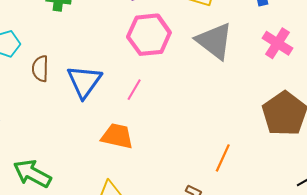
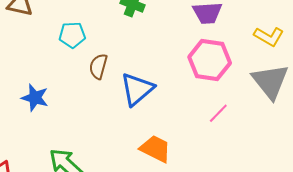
pink line: (134, 90) -> (218, 113), moved

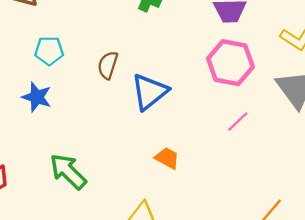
cyan pentagon: (72, 35) -> (49, 51), moved
orange trapezoid: (155, 149) -> (167, 158), size x0.7

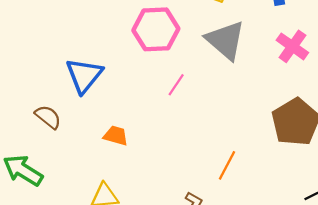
brown semicircle: (108, 65) -> (48, 117), moved, turned 124

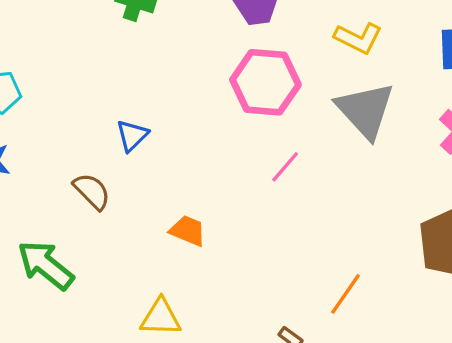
blue triangle: (84, 75) -> (132, 136), moved, size x0.6

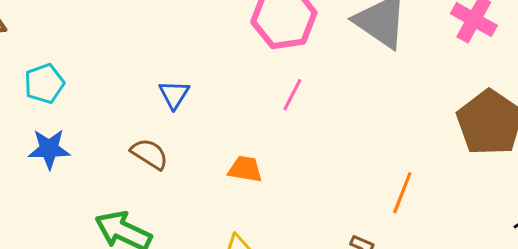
pink line: (285, 167) -> (292, 95), moved

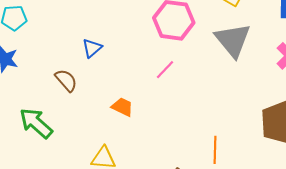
orange line: (402, 193) -> (215, 150), turned -36

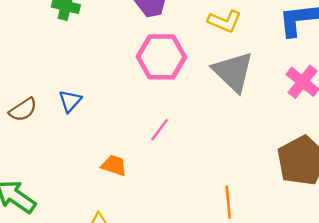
pink line: (165, 70) -> (160, 130), moved
brown semicircle: (66, 80) -> (23, 110), moved, turned 105

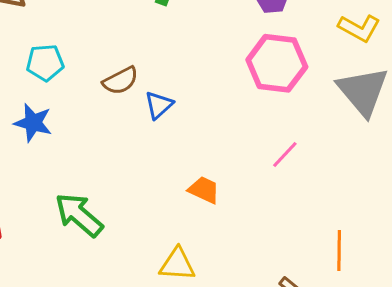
brown semicircle: (23, 110) -> (120, 81), moved
pink line: (160, 130) -> (285, 155), moved

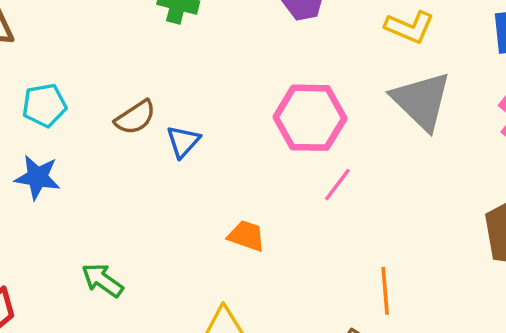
pink hexagon: (277, 63) -> (310, 118), moved
green arrow: (79, 215) -> (102, 280), size x0.7
orange line: (339, 251) -> (385, 291), moved

